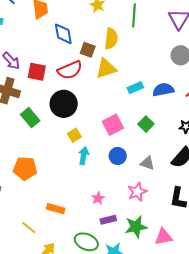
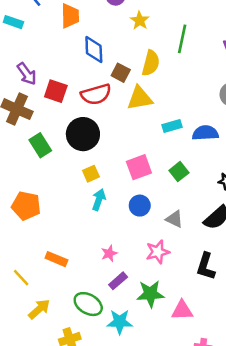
purple rectangle: (108, 220) -> (118, 281), turned -35

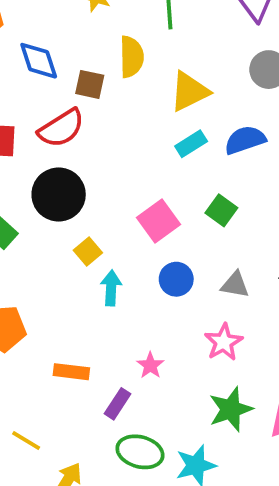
yellow triangle: (140, 98) -> (189, 91), moved
orange rectangle: (56, 259) -> (71, 372), moved
purple rectangle: (118, 281) -> (117, 404), moved

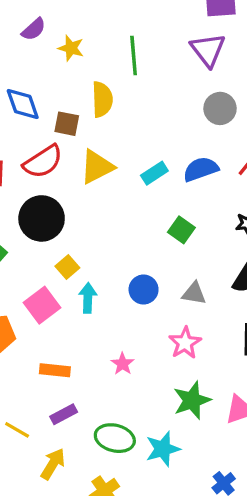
yellow triangle: (189, 91) -> (97, 167), moved
pink square: (158, 221) -> (42, 305), moved
purple rectangle: (117, 404) -> (64, 414), moved, turned 30

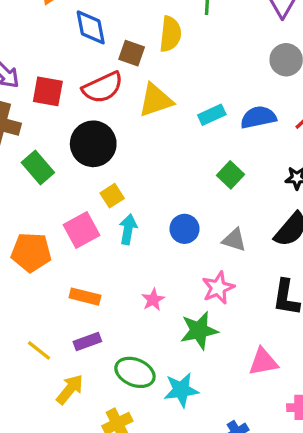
green star: (192, 400) -> (199, 331), moved

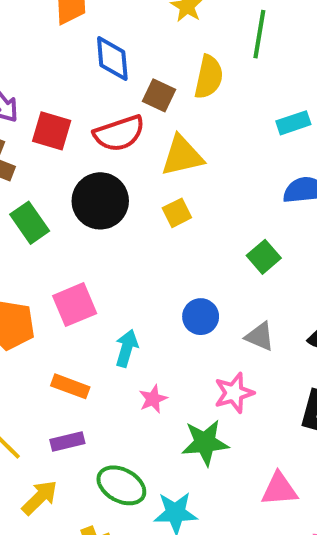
cyan rectangle: (212, 115) -> (293, 123), moved
yellow square: (112, 196) -> (177, 213), moved
cyan arrow: (128, 229) -> (127, 348), moved

